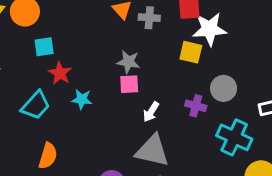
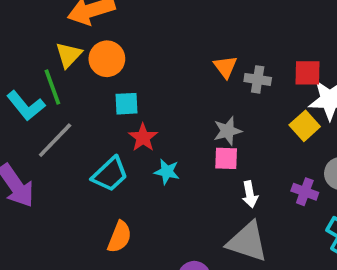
yellow square: (191, 52) -> (305, 126), turned 30
gray star: (128, 62) -> (228, 131), turned -30
white arrow: (151, 112) -> (250, 194), turned -48

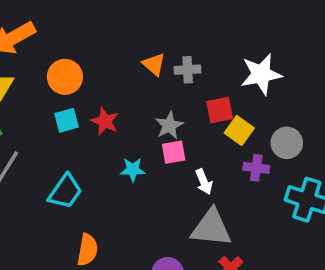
orange circle: (107, 59) -> (65, 77), moved
red square: (307, 73) -> (220, 110), moved
yellow square: (305, 126) -> (239, 131), moved
red star: (143, 137) -> (105, 121), moved
cyan star: (167, 172) -> (133, 170), moved

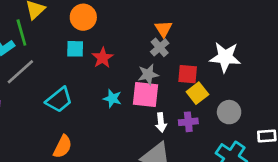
orange triangle: (154, 64) -> (163, 29), moved
gray cross: (188, 70) -> (160, 47), moved, turned 36
pink square: (174, 152) -> (146, 95), size x1.5
purple cross: (256, 168) -> (188, 122), moved, turned -30

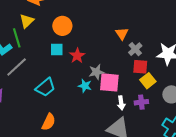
gray cross: (160, 47) -> (135, 49), moved
gray star: (148, 74) -> (96, 72), moved

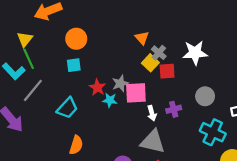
yellow triangle: (27, 21) -> (25, 39), moved
red star: (77, 56) -> (97, 87), moved
yellow square: (148, 81) -> (150, 63), moved

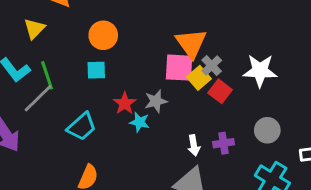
orange triangle: (142, 38) -> (191, 43), size x1.6
green line: (29, 59) -> (47, 75), moved
red square: (167, 71) -> (220, 91), turned 35
pink square: (136, 93) -> (179, 68), moved

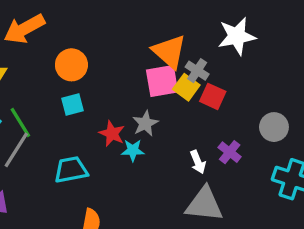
white star: (260, 71) -> (237, 36), moved
cyan trapezoid: (82, 127) -> (71, 170), turned -136
purple cross: (224, 143) -> (230, 152), turned -30

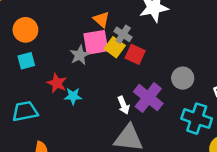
orange triangle: (169, 52) -> (101, 19), size x0.6
gray star: (145, 123) -> (80, 55), moved
purple cross: (230, 152) -> (148, 98), size x1.6

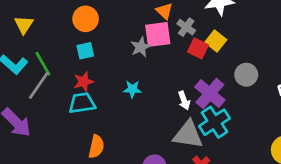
yellow square: (115, 47) -> (216, 41), moved
red star: (57, 83) -> (84, 82), moved, turned 30
cyan cross: (197, 119) -> (215, 122), moved, turned 36

